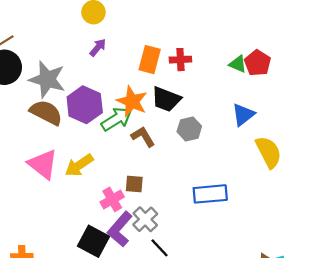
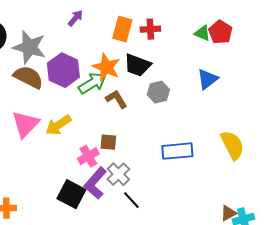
yellow semicircle: (269, 152) -> (232, 145), moved
pink triangle: (43, 164) -> (25, 124), turned 36

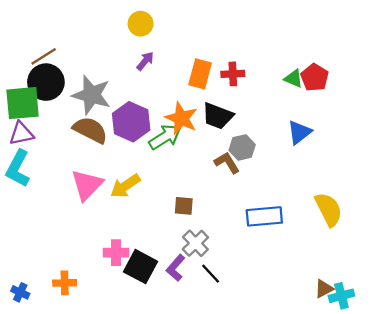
brown L-shape: (116, 99) -> (227, 163), moved
pink cross: (88, 156) -> (116, 253), moved, turned 30
purple L-shape: (95, 183) -> (176, 268), moved, size x0.7

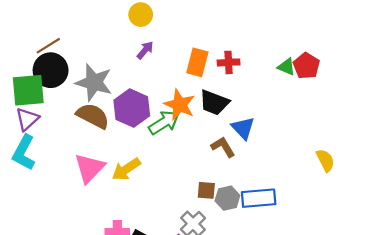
blue triangle: (299, 132) -> (243, 128), moved, turned -35
purple triangle: (21, 133) -> (27, 119), turned -30
gray hexagon: (242, 147) -> (227, 198), moved
brown square: (184, 206) -> (206, 190), moved
yellow semicircle: (329, 209) -> (325, 160), moved, size x0.7

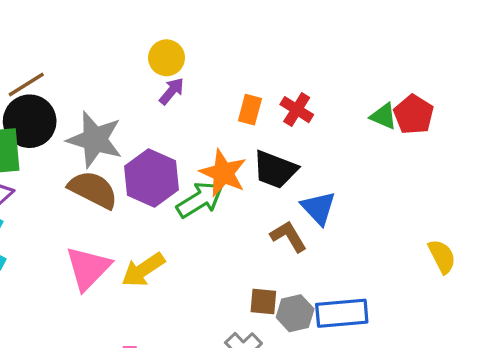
yellow circle: (141, 15) -> (167, 58), moved
orange rectangle: (197, 62) -> (250, 110), size x0.7
red cross: (229, 62) -> (297, 110), turned 35

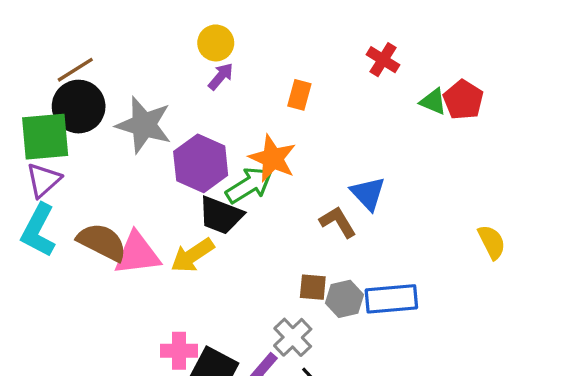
red cross: (297, 110) -> (383, 60), moved
black trapezoid: (275, 170) -> (221, 215), moved
brown semicircle: (93, 190) -> (102, 242), moved
pink triangle: (88, 268) -> (137, 254), turned 39

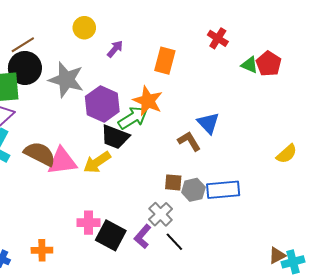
yellow circle: (216, 43) -> (84, 28), moved
orange rectangle: (299, 95) -> (165, 61), size x1.4
yellow semicircle: (492, 242) -> (287, 154), turned 75

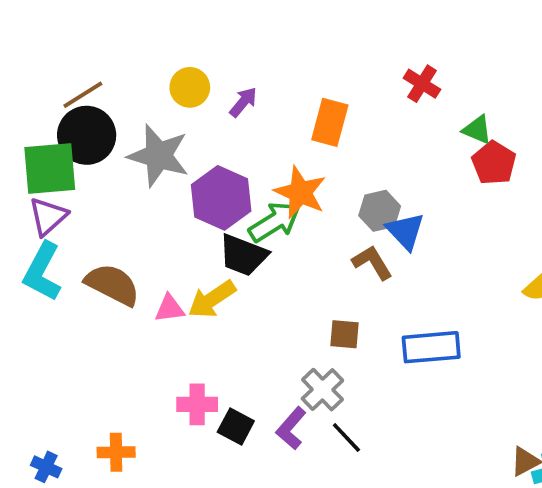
yellow circle: (84, 28) -> (190, 87), moved
red pentagon: (269, 64) -> (494, 163), moved
pink triangle: (62, 161) -> (170, 308), moved, size x0.6
gray hexagon: (193, 190) -> (380, 211), moved
black square: (111, 235) -> (236, 426), size x0.7

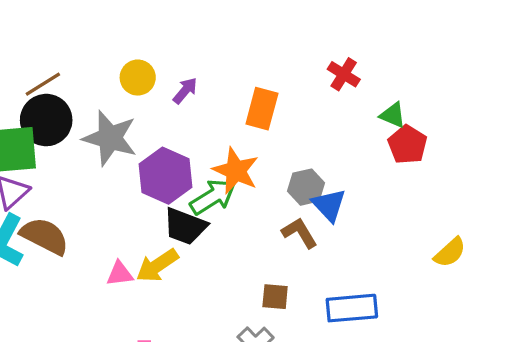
brown semicircle: (112, 285) -> (45, 236), moved

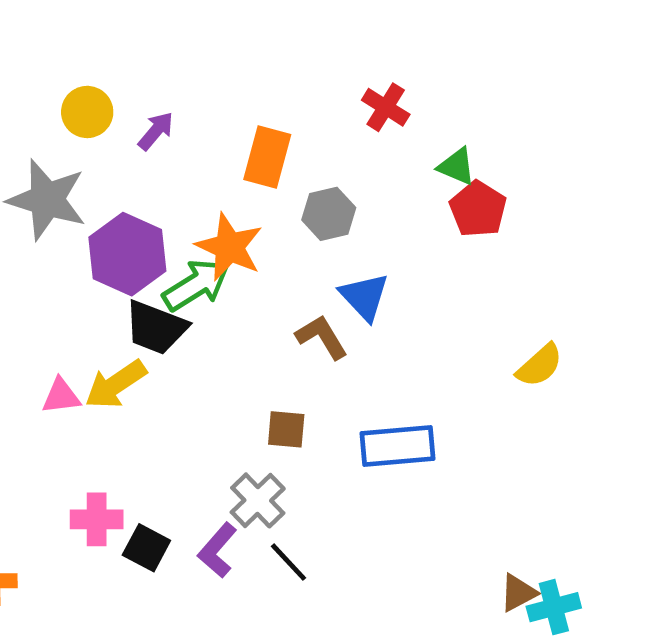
gray hexagon: (306, 187) -> (329, 214), moved

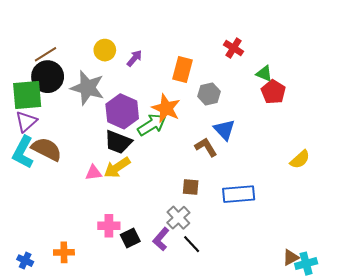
black trapezoid: (156, 328) -> (118, 142), moved
black square: (146, 548) -> (130, 238), turned 36

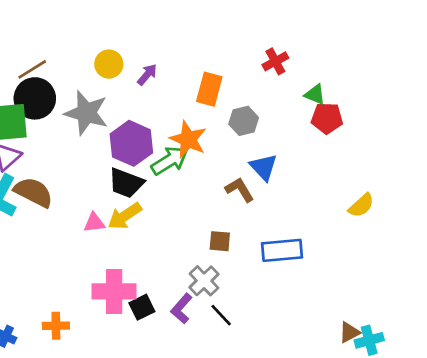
red cross: (234, 48) -> (275, 61), turned 30
red pentagon: (273, 92) -> (327, 118), turned -30
pink cross: (109, 226) -> (114, 291), size x1.5

